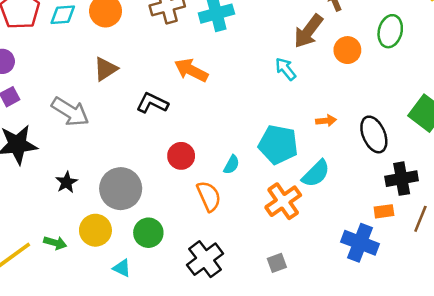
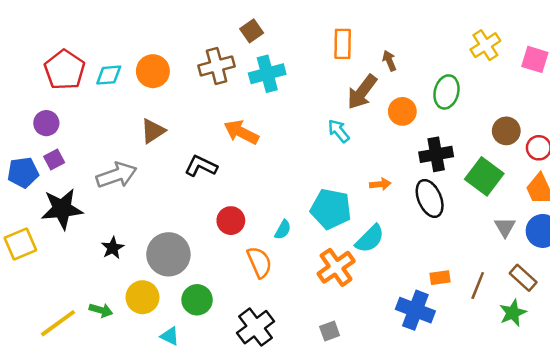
gray arrow: (70, 112) -> (116, 175), turned -51
black cross: (402, 179) -> (436, 154), moved

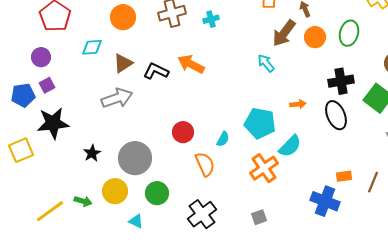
cyan cross: (267, 74) -> (211, 19), size x0.6
cyan diamond: (109, 75) -> (92, 47), moved
orange circle: (402, 111) -> (315, 37), moved
black L-shape: (201, 166) -> (156, 71), moved
gray arrow: (116, 175) -> (117, 98), moved

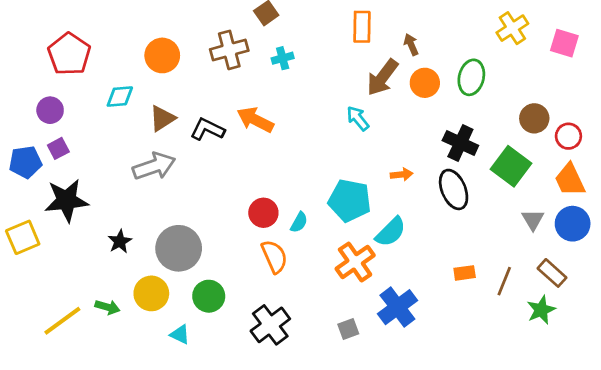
black cross: (341, 81) -> (460, 143), turned 35
red circle: (183, 132) -> (263, 213), moved
blue cross: (325, 201) -> (397, 307), moved, turned 32

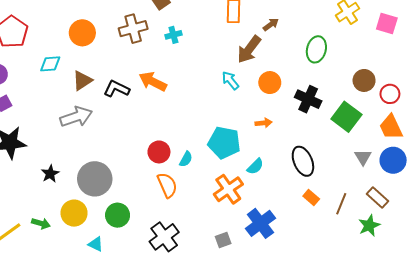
brown arrow: (411, 44) -> (271, 25), turned 77
orange circle: (425, 83) -> (270, 83), moved
black ellipse: (454, 189) -> (303, 161), moved
cyan semicircle: (391, 232) -> (255, 166), size x0.7
orange rectangle: (465, 273) -> (311, 198), turned 49

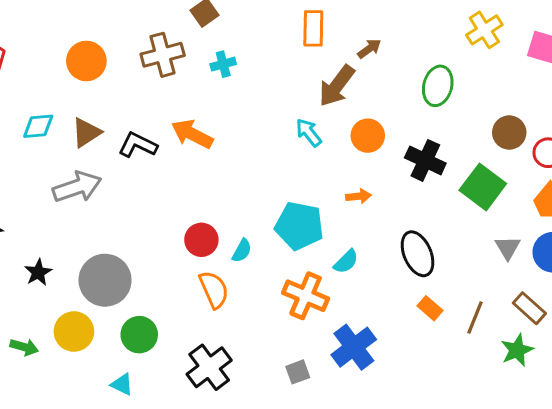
cyan diamond: (50, 64) -> (38, 126), moved
orange cross: (228, 189) -> (306, 296), turned -32
cyan triangle: (96, 244) -> (122, 384), moved

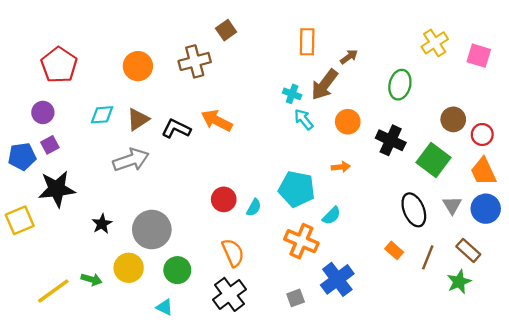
cyan cross: (223, 64) -> (292, 94), moved, turned 36
black ellipse: (418, 254) -> (414, 210), moved
orange semicircle: (214, 290) -> (233, 253), moved

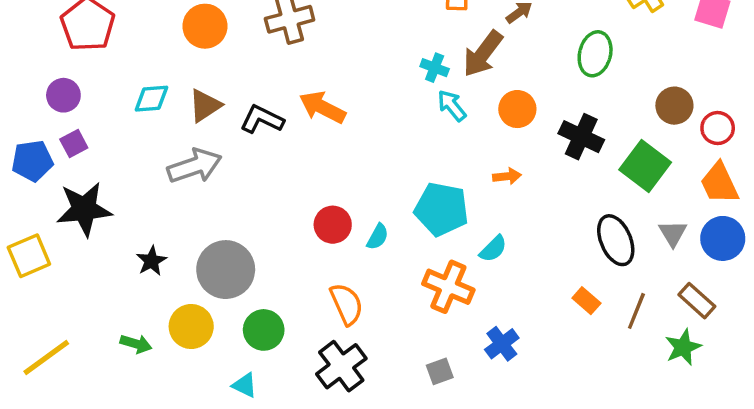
blue cross: (337, 279) -> (502, 344), size x0.7
yellow line: (53, 291) -> (46, 358), moved

